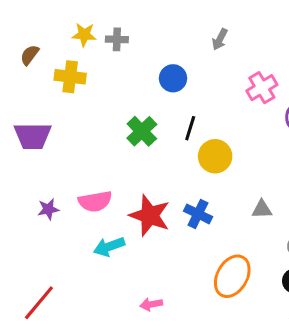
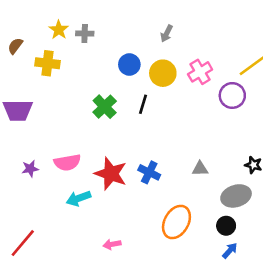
yellow star: (84, 35) -> (59, 30), turned 30
yellow circle: (215, 156) -> (163, 73), moved

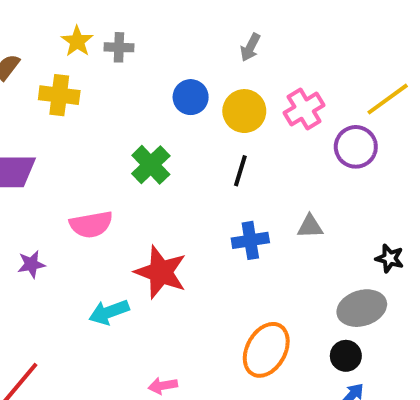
black line: (143, 104) -> (240, 171), moved
pink semicircle: (67, 162) -> (91, 224), moved
gray triangle: (200, 169) -> (310, 226), moved
blue cross: (149, 172) -> (250, 240), moved, turned -35

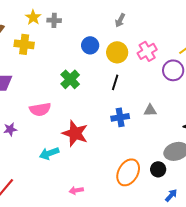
black circle: (346, 356) -> (158, 169), moved

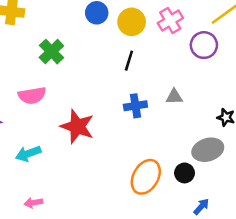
green cross: (70, 79) -> (51, 52), moved
cyan arrow: (49, 153) -> (28, 154), moved
pink arrow: (76, 190) -> (33, 203), moved

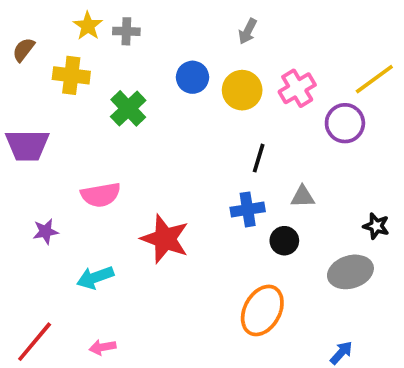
green cross: (51, 52) -> (128, 108), moved
black line: (129, 61) -> (259, 158), moved
black circle: (185, 173) -> (284, 241), moved

